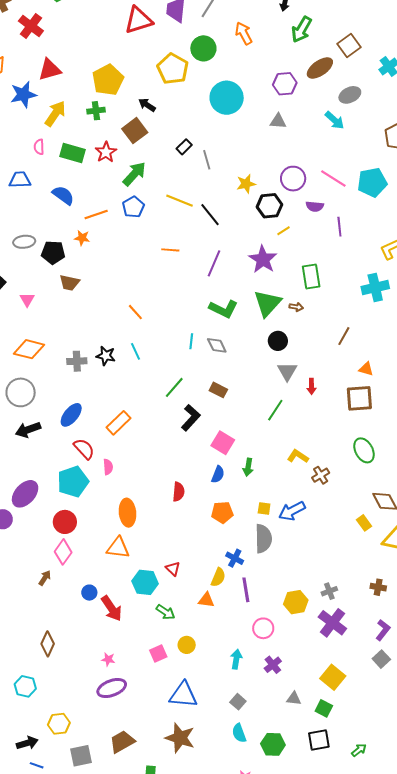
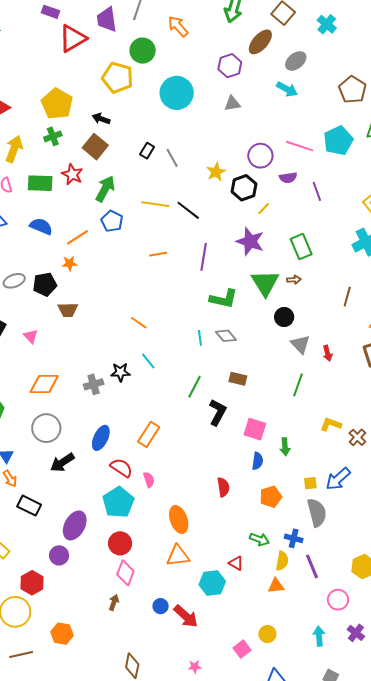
green arrow: (165, 612) -> (260, 539), moved

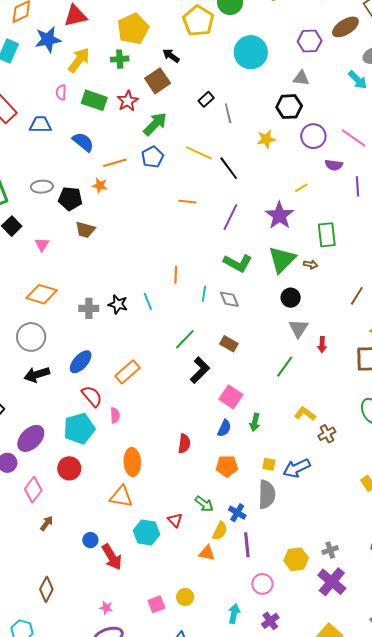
black hexagon: (244, 188) -> (289, 107), moved
orange line: (139, 323) -> (176, 275), moved, turned 42
pink diamond: (125, 573) -> (33, 490), moved

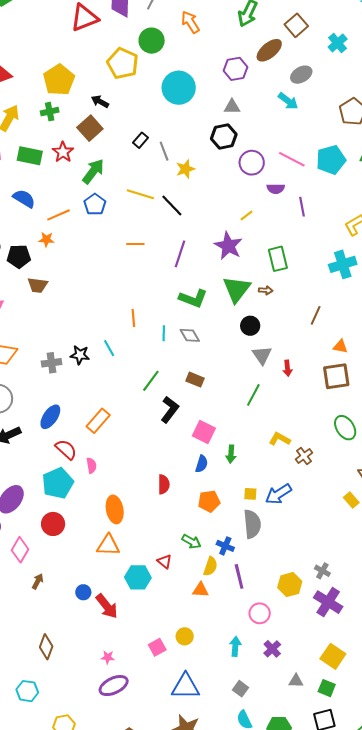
yellow star: (266, 139) -> (185, 169), moved
gray cross: (330, 550) -> (322, 571), turned -35

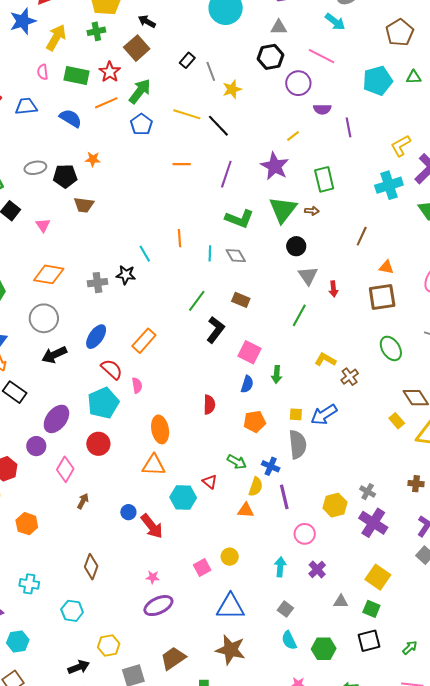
pink line: (292, 159) -> (322, 56), moved
orange line: (58, 215) -> (106, 103), moved
cyan line: (109, 348) -> (145, 254), moved

